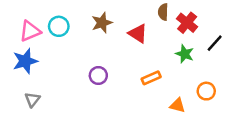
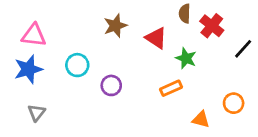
cyan circle: (59, 26) -> (77, 65), moved
pink triangle: (30, 31) -> (34, 35), turned 30
green star: (185, 54) -> (186, 58), moved

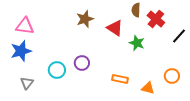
cyan circle: (77, 65) -> (57, 70), moved
orange rectangle: (171, 88) -> (120, 79), moved, turned 35

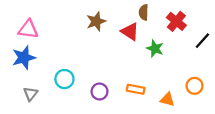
brown semicircle: (136, 10) -> (144, 12), moved
purple circle: (82, 63) -> (100, 91), moved

